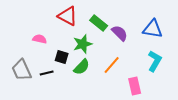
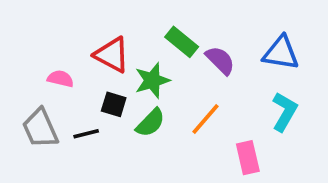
red triangle: (68, 16) -> (112, 55), moved
pink semicircle: (40, 39) -> (60, 79), moved

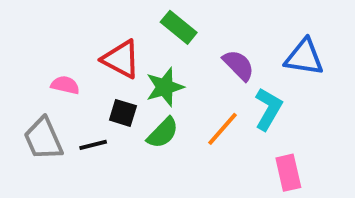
green rectangle: (182, 42) -> (179, 27), moved
cyan L-shape: (285, 112) -> (268, 109), moved
pink rectangle: (248, 158) -> (288, 173), moved

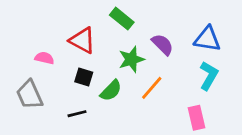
green star: (165, 87) -> (131, 59), moved
cyan L-shape: (268, 109) -> (209, 76), moved
black line: (93, 145) -> (77, 114), moved

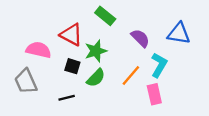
pink semicircle: (44, 58) -> (39, 50), size x1.5
green star: (131, 59) -> (96, 51), moved
cyan L-shape: (209, 76) -> (159, 65), moved
pink rectangle: (197, 118) -> (154, 94), moved

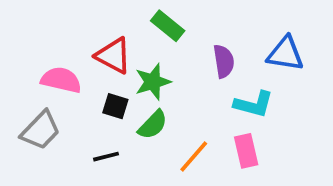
purple semicircle: (140, 38) -> (224, 61), turned 36
cyan L-shape: (159, 65) -> (254, 104), turned 75
orange line: (131, 76) -> (194, 157), moved
gray trapezoid: (26, 81) -> (41, 130), turned -112

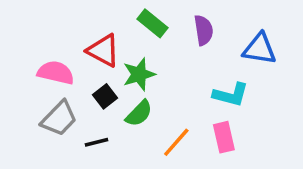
purple semicircle: (224, 61) -> (204, 30), moved
black square: (115, 106) -> (105, 96), turned 35
gray trapezoid: (41, 130) -> (59, 118), moved

